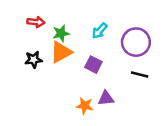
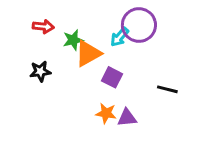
purple circle: (136, 42) -> (139, 25), moved
orange triangle: (61, 52) -> (88, 53), moved
orange star: (85, 106) -> (106, 113), moved

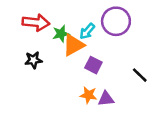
red arrow: (43, 27) -> (36, 23), size x1.5
cyan arrow: (120, 37) -> (87, 31), moved
black line: (167, 89) -> (140, 75), turned 30

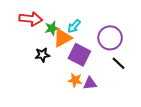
purple circle: (116, 21) -> (110, 38), moved
black star: (33, 60) -> (42, 55), moved
purple square: (93, 65) -> (79, 55), size x1.5

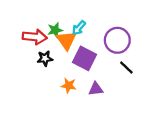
red arrow: (31, 19) -> (35, 37), moved
orange triangle: (62, 38) -> (66, 40), turned -36
orange star: (75, 80) -> (69, 86), moved

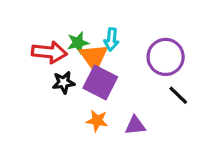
cyan arrow: (79, 28) -> (111, 39), turned -35
purple square: (84, 58) -> (100, 82), moved

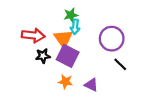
green star: (78, 43) -> (71, 15), moved
purple triangle: (135, 125) -> (91, 85), turned 32

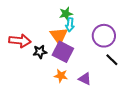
red arrow: (33, 35) -> (20, 41), moved

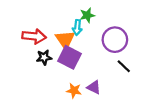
green star: (66, 14) -> (87, 15), moved
red arrow: (20, 41) -> (34, 36), moved
orange star: (61, 76) -> (74, 91), moved

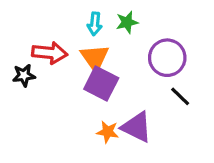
cyan arrow: (77, 27) -> (95, 24), moved
black star: (44, 57) -> (24, 75), moved
purple triangle: (94, 87) -> (137, 127), size x1.5

